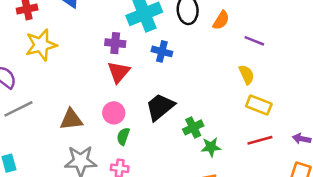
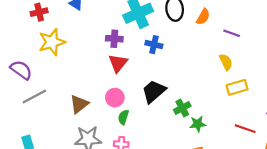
yellow rectangle: (259, 105) -> (237, 87), turned -36
brown triangle: (71, 119) -> (79, 104), turned -30
red line: (260, 140) -> (245, 129), moved, turned 36

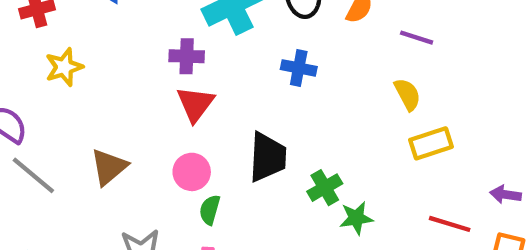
yellow star: (52, 42) -> (64, 67), size x0.7
blue cross: (154, 45) -> (299, 68), moved
black trapezoid: (154, 91) -> (268, 157), turned 136
gray line: (34, 97) -> (33, 175), turned 70
brown triangle: (79, 104) -> (109, 167), moved

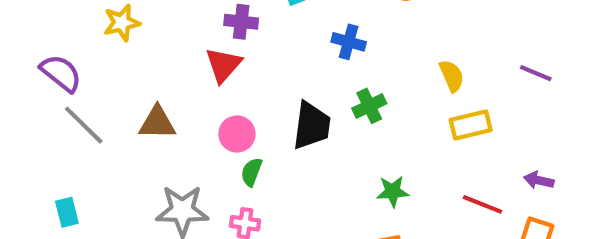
purple line: (417, 38) -> (536, 73), moved
red triangle: (195, 104) -> (223, 65), moved
brown triangle: (109, 167) -> (157, 123), turned 36
green cross: (325, 188) -> (369, 106), moved

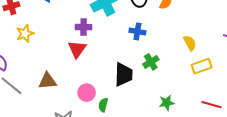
pink circle: (237, 134) -> (87, 93), moved
green semicircle: (252, 172) -> (103, 105), moved

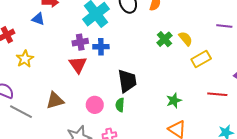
blue cross: (137, 31) -> (101, 47), moved
green cross: (151, 62) -> (164, 39), moved
green semicircle: (103, 105) -> (120, 105), moved

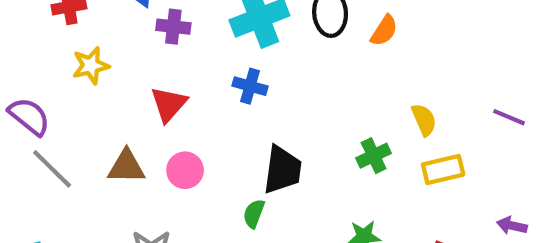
green cross: (164, 39) -> (374, 156), moved
purple cross: (80, 42) -> (173, 27), moved
red triangle: (78, 65) -> (169, 104), moved
pink circle: (95, 105) -> (185, 170), moved

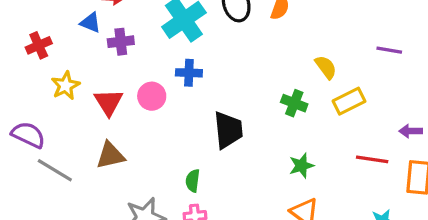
red triangle: (169, 104) -> (109, 102), moved
green cross: (374, 156) -> (294, 103), turned -30
pink circle: (185, 170) -> (152, 96), moved
green semicircle: (254, 214) -> (193, 181), moved

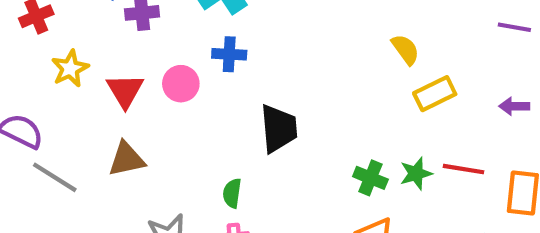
purple line: (389, 50) -> (514, 27), moved
green cross: (294, 103) -> (370, 178), moved
purple arrow: (411, 131) -> (514, 106), moved
green star: (301, 166) -> (416, 174), moved

